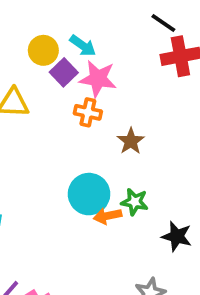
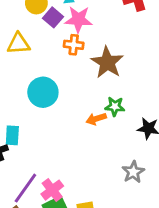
brown star: (131, 141) -> (107, 62), size x1.6
cyan circle: (89, 194) -> (43, 92), moved

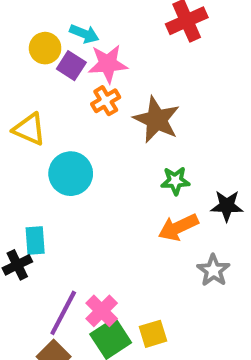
yellow triangle: (19, 44) -> (29, 129), moved, turned 35
orange cross: (74, 45) -> (106, 101), turned -30
orange arrow: (96, 119) -> (178, 227), moved, size x1.4

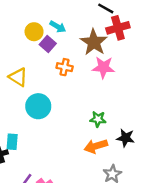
pink star: (108, 64) -> (103, 67), moved
orange cross: (106, 101) -> (65, 67), turned 35
brown star: (157, 120) -> (94, 42), moved

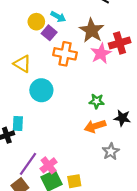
red cross: (118, 28) -> (120, 43), moved
orange cross: (65, 67) -> (65, 54), size x1.5
pink star: (103, 67) -> (101, 53), turned -30

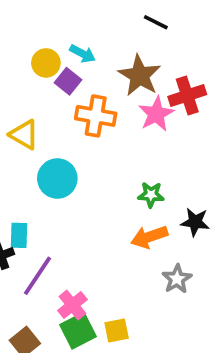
purple line: (28, 164) -> (37, 276), moved

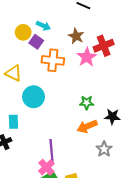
brown star: (140, 75) -> (76, 36), size x0.7
cyan rectangle: (19, 235) -> (13, 122), moved
purple line: (37, 276) -> (52, 151), moved, turned -35

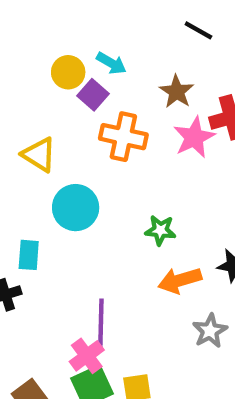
green star: (87, 103) -> (160, 230), moved

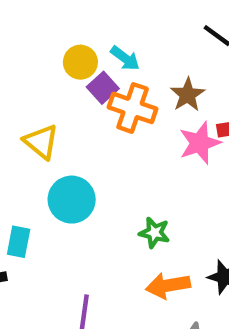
orange cross: (123, 137) -> (133, 108), moved

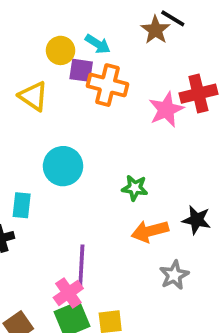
purple square: (103, 88) -> (81, 70), turned -35
brown star: (188, 95) -> (155, 30), moved
yellow triangle: (41, 142) -> (33, 96), moved

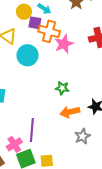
pink star: (166, 110) -> (64, 44), moved
cyan circle: (63, 166) -> (27, 55), moved
pink cross: (68, 293) -> (14, 144), moved

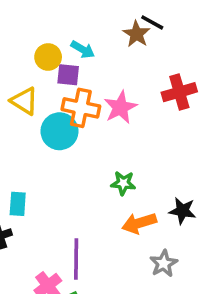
orange cross: (49, 31) -> (81, 108), moved

